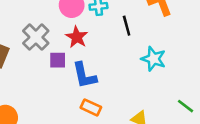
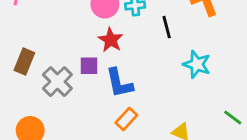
gray cross: (36, 37) -> (57, 82), moved
orange rectangle: (91, 107) -> (126, 119), turned -72

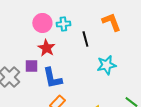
cyan star: (197, 64) -> (106, 65), turned -30

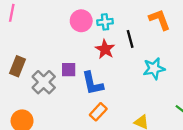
red star: (46, 48) -> (105, 49), moved

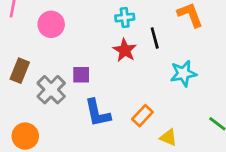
pink circle: (81, 21) -> (51, 24), moved
blue L-shape: (93, 83) -> (97, 113), moved
orange rectangle: (98, 112) -> (142, 116), moved

